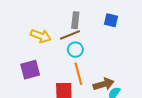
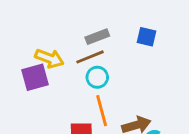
gray rectangle: (75, 20) -> (97, 37), turned 63
purple square: (30, 70) -> (35, 77), moved

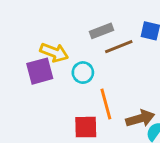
brown line: (90, 57) -> (119, 47), moved
cyan circle: (97, 77) -> (83, 73), moved

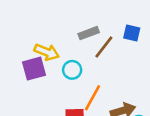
brown line: (119, 47) -> (104, 47), turned -30
orange line: (106, 104) -> (92, 98), turned 44

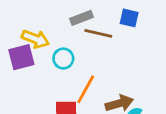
brown line: (104, 47) -> (98, 33), turned 65

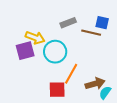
brown line: (98, 33) -> (91, 33), moved
cyan circle: (63, 59) -> (55, 52), size x1.5

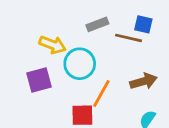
purple square: (25, 51) -> (39, 80), moved
brown arrow: (95, 84) -> (143, 81), moved

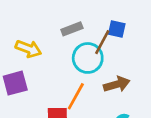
brown line: (128, 38) -> (102, 42), turned -75
cyan circle: (80, 64) -> (88, 58), moved

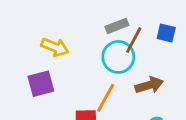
gray rectangle: (72, 29) -> (117, 26), moved
blue square: (117, 29) -> (166, 33), moved

